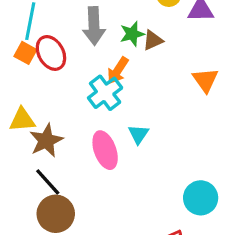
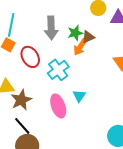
red ellipse: (51, 53) -> (30, 57), moved
orange arrow: (118, 71) -> (80, 47), moved

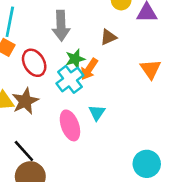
green star: (75, 33) -> (75, 59), moved
orange arrow: (80, 47) -> (89, 69), moved
brown star: (21, 100) -> (25, 101), moved

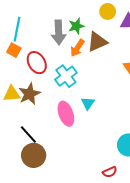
brown triangle: (108, 37) -> (97, 42), size x1.5
green star: (75, 59) -> (76, 26), moved
orange arrow: (89, 69) -> (77, 48), moved

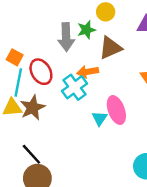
yellow circle: (108, 11) -> (106, 12), moved
cyan line: (17, 29) -> (18, 82), moved
orange arrow: (77, 48) -> (88, 72), moved, turned 48
pink ellipse: (66, 114) -> (116, 110), moved

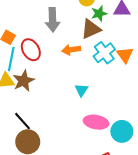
green star: (86, 30) -> (99, 14), moved
cyan cross: (74, 87) -> (104, 53), moved
pink ellipse: (116, 110) -> (96, 122), moved, turned -60

